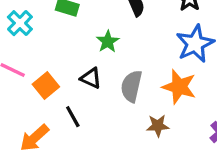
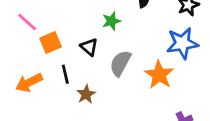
brown star: (158, 126) -> (86, 94), moved, turned 30

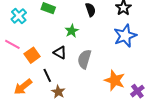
orange star: (159, 75) -> (115, 80), moved
brown star: (86, 94) -> (58, 92), moved

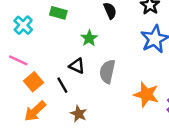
orange square: (32, 55) -> (33, 82), moved
black line: (47, 75) -> (62, 85), moved

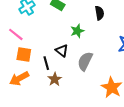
orange square: (33, 82) -> (24, 55), turned 35
brown star: (79, 114) -> (55, 79), moved

